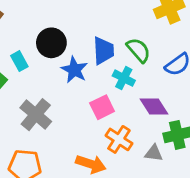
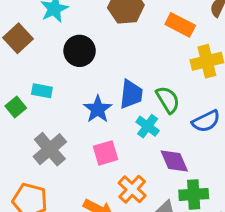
black circle: (51, 43) -> (80, 51), moved
cyan rectangle: (19, 61) -> (42, 91), turned -60
pink square: (102, 107) -> (105, 153), moved

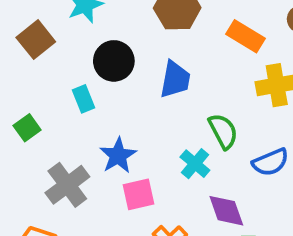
cyan rectangle: (42, 91) -> (83, 99), moved, turned 54
blue trapezoid: (131, 94) -> (175, 79), moved
blue star: (98, 109) -> (118, 156), moved

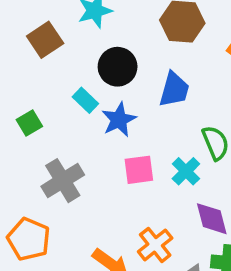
cyan rectangle: (83, 99) -> (85, 100), turned -30
blue star: (118, 156) -> (119, 120), moved
pink square: (138, 194) -> (139, 170), moved

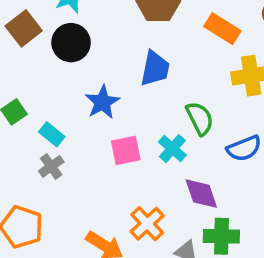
black circle: (118, 67) -> (71, 43), moved
cyan rectangle: (85, 100) -> (52, 134), moved
gray cross: (63, 181) -> (51, 166), size x0.6

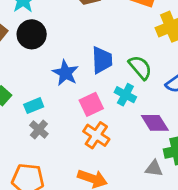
blue trapezoid: (155, 68) -> (102, 60), moved
cyan rectangle: (52, 134) -> (34, 106), turned -48
orange cross: (147, 224) -> (96, 135), moved

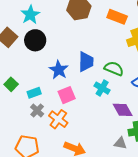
green semicircle: (140, 67) -> (114, 69), turned -30
pink square: (91, 104) -> (67, 95), moved
orange cross: (96, 135) -> (58, 119), moved

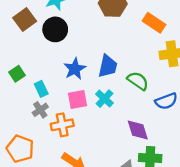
cyan cross: (102, 88) -> (105, 99), moved
cyan rectangle: (34, 93) -> (41, 89), turned 72
orange cross: (58, 119) -> (62, 125), turned 30

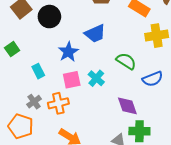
blue trapezoid: (108, 66) -> (95, 33), moved, turned 55
green square: (17, 74) -> (12, 49), moved
gray cross: (40, 110) -> (34, 102), moved

